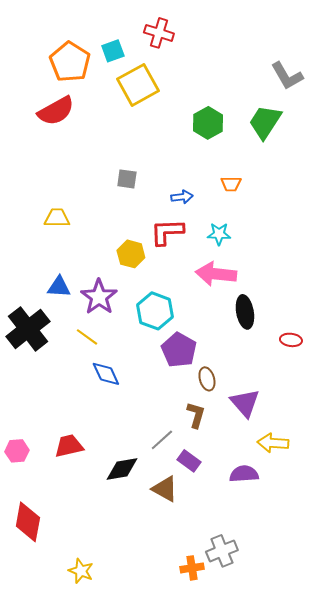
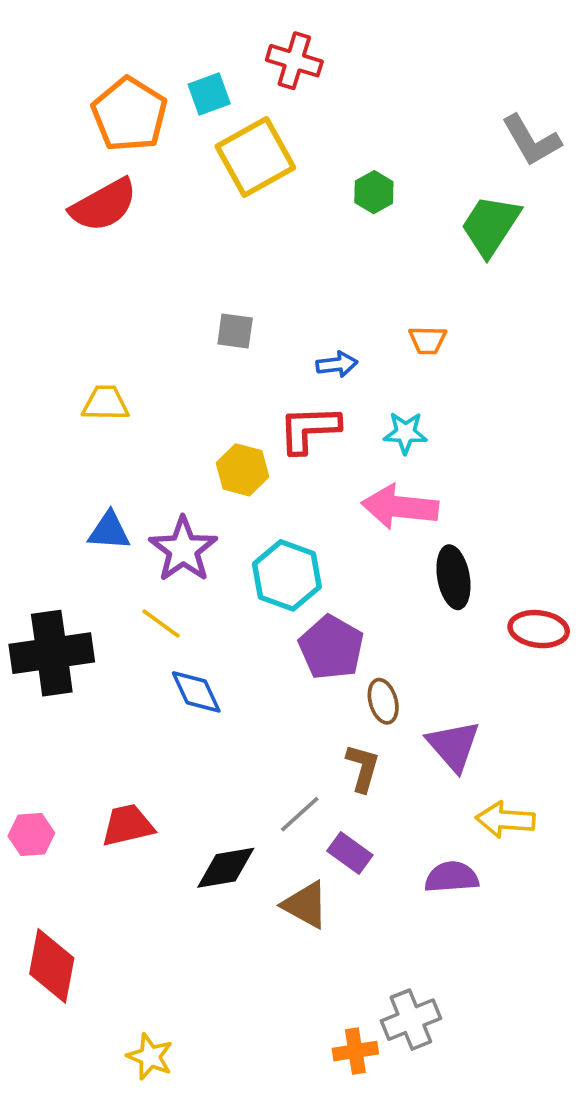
green hexagon: (208, 123) -> (374, 192), moved, size x0.7
black cross: (28, 329) -> (52, 653), moved, turned 30
red ellipse: (291, 340) -> (539, 629), size x1.4

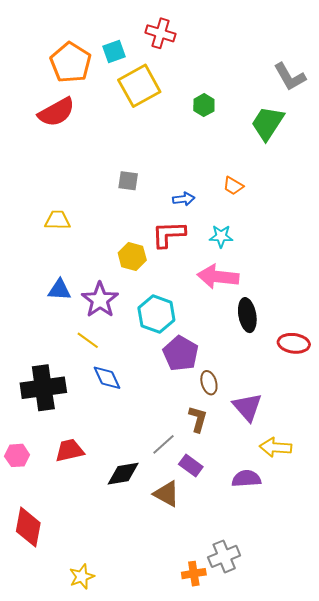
orange trapezoid: (428, 340) -> (233, 186), turned 30
black cross: (52, 653) -> (43, 388), moved
yellow star: (150, 1057) -> (82, 577), turned 30

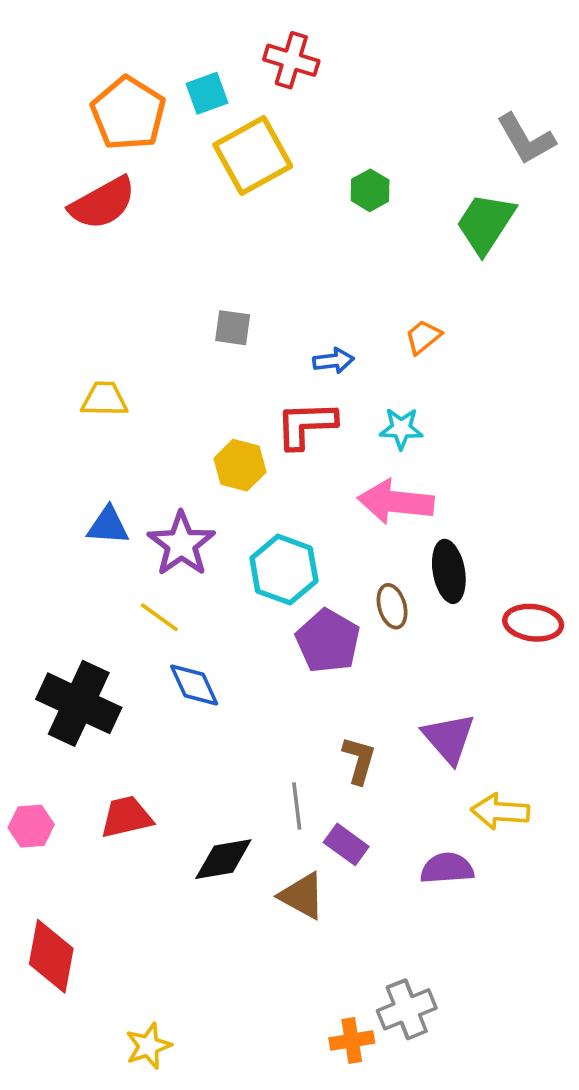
orange trapezoid: (233, 186) -> (423, 337), turned 110
brown ellipse: (209, 383) -> (392, 606), moved
black cross: (43, 388) -> (79, 703), turned 33
gray line: (164, 444) -> (297, 806), turned -55

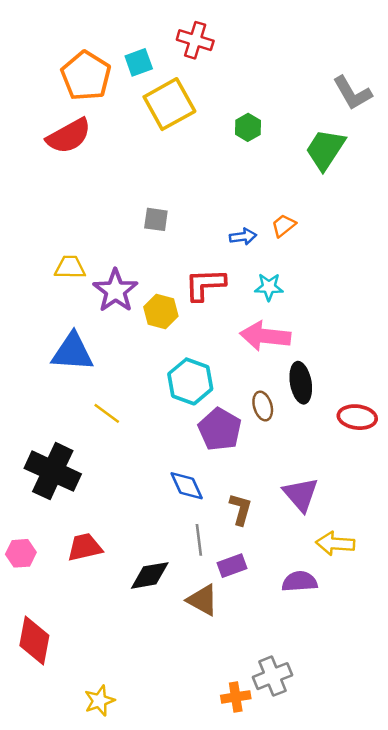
blue arrow: (333, 361) -> (243, 237), moved
blue triangle: (108, 526) -> (72, 352), size x1.5
purple star: (181, 544) -> (115, 291), moved
blue diamond: (194, 685) -> (187, 486), moved
purple rectangle: (346, 844) -> (232, 566), turned -56

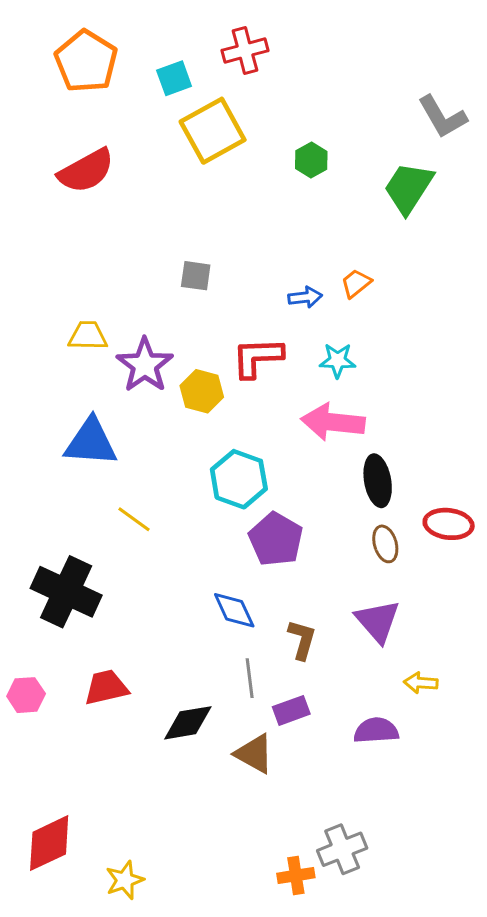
red cross: (195, 40) -> (245, 51), turned -32
orange pentagon: (86, 76) -> (86, 61), moved
brown ellipse: (263, 406) -> (385, 544), moved
yellow arrow: (335, 544) -> (421, 683), size x0.7
red diamond: (34, 640) -> (49, 843), moved, turned 54

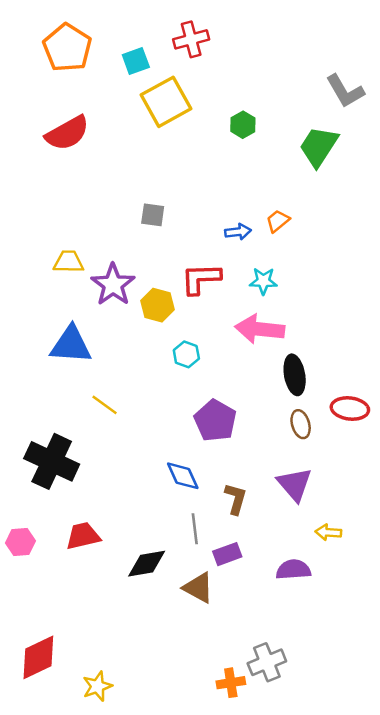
cyan hexagon: (239, 479) -> (186, 354), moved, size x0.6

